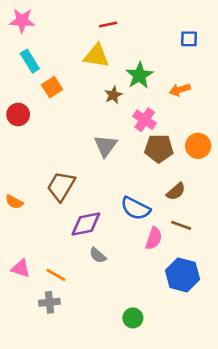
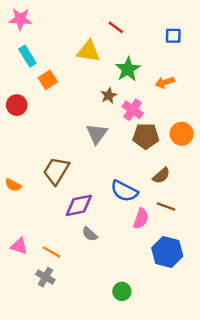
red line: (108, 25) -> (116, 27), moved, turned 49
brown star: (113, 95) -> (109, 95), moved
gray cross: (49, 302) -> (45, 277), turned 36

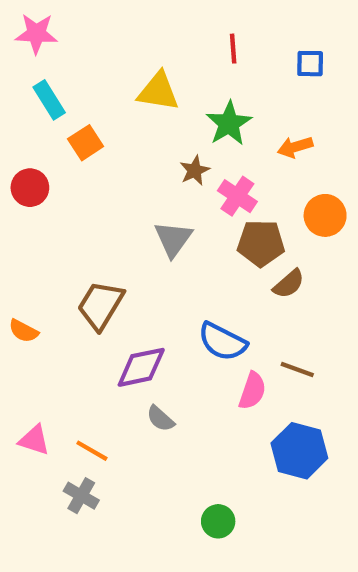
red line: (116, 27) -> (233, 49), moved, turned 49
orange circle: (182, 134) -> (325, 215), moved
brown semicircle: (161, 176) -> (289, 284), moved

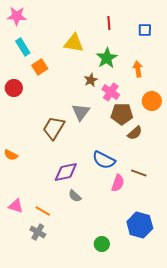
orange arrow: (295, 147) -> (138, 69), turned 98
brown trapezoid: (101, 305) -> (54, 128), moved
blue hexagon: (299, 451) -> (140, 225), moved

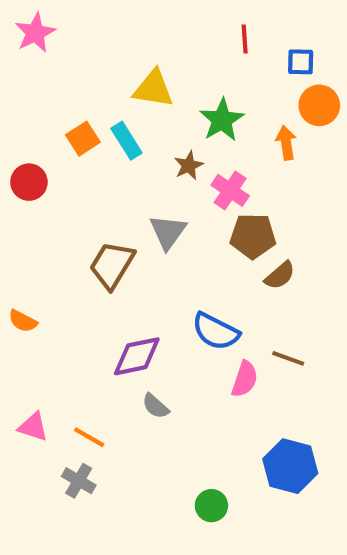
pink star: (17, 16) -> (35, 33), turned -30
red line: (109, 23) -> (245, 39), moved
cyan rectangle: (23, 47) -> (126, 141), moved
orange circle: (152, 101) -> (319, 105), moved

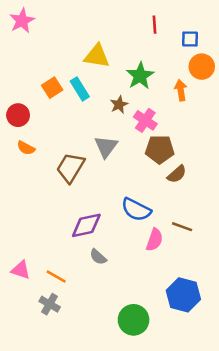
orange semicircle: (23, 321) -> (26, 148), moved
green circle: (211, 506) -> (134, 320), size x1.5

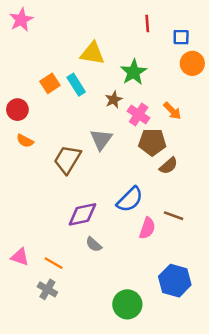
orange arrow: (181, 90) -> (172, 111), moved, turned 144
blue semicircle: (136, 210) -> (130, 199), turned -72

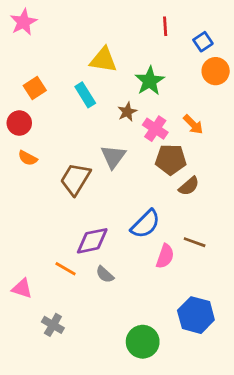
blue square: (181, 37) -> (203, 42), turned -35
orange square: (50, 83) -> (35, 88), moved
orange line: (54, 263) -> (66, 269), moved

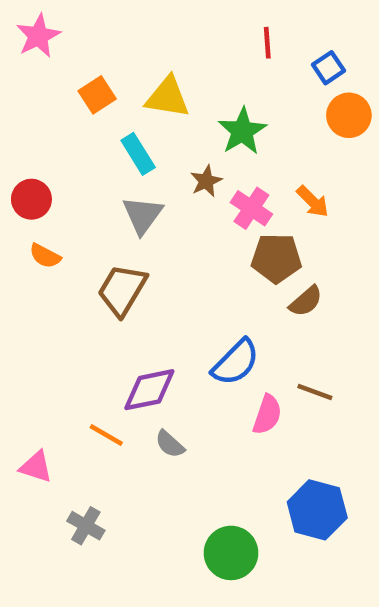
orange square: (35, 88) -> (97, 95), moved
gray triangle: (113, 157) -> (143, 215), moved

